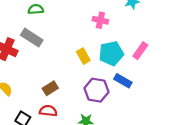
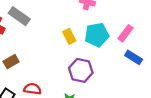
blue rectangle: (123, 81) -> (134, 57), moved
brown rectangle: (50, 88) -> (11, 62), moved

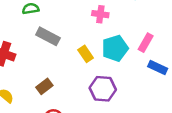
gray rectangle: (19, 16) -> (48, 36), moved
brown rectangle: (11, 62) -> (44, 86), moved

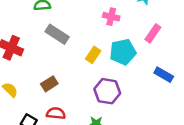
pink rectangle: (146, 43) -> (153, 33), moved
yellow rectangle: (86, 54) -> (93, 55), turned 63

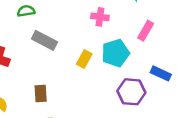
brown rectangle: (49, 84) -> (41, 93), turned -56
purple hexagon: (107, 91) -> (131, 92), moved

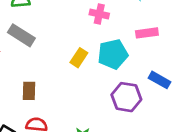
pink rectangle: (146, 31) -> (147, 33), turned 48
gray rectangle: (44, 40) -> (21, 35), moved

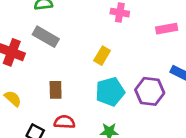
cyan pentagon: (113, 54) -> (110, 92), moved

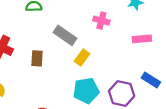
gray rectangle: (46, 37) -> (65, 35), moved
brown rectangle: (56, 90) -> (37, 58), moved

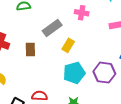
gray rectangle: (65, 35) -> (52, 28), turned -66

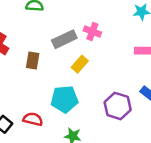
pink cross: (82, 13) -> (92, 32), moved
cyan pentagon: (74, 73) -> (64, 99), moved

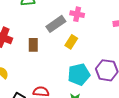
cyan pentagon: (64, 99) -> (79, 74), moved

